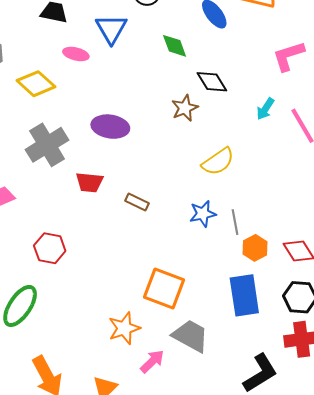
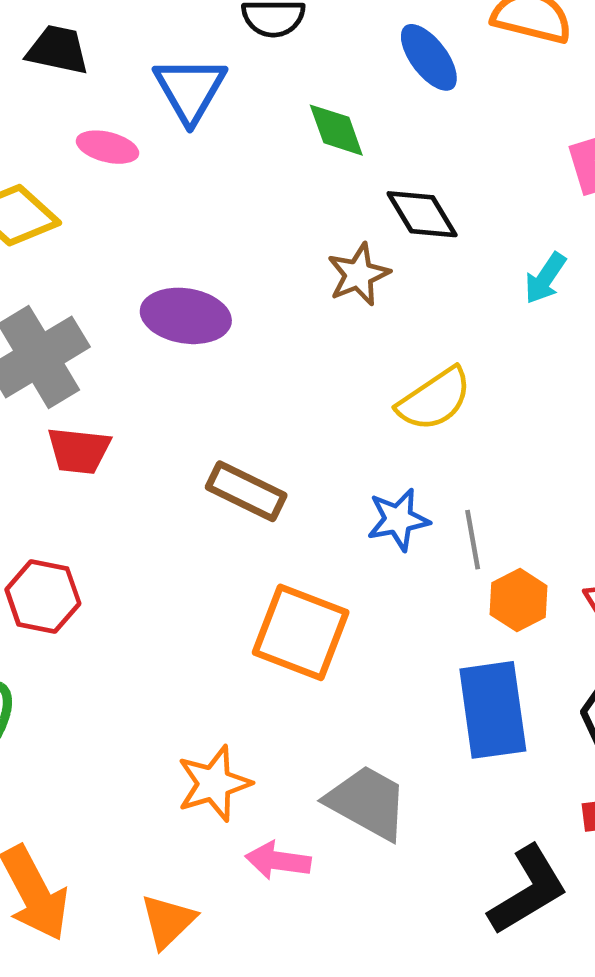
red trapezoid: (89, 182) -> (79, 451), moved
brown rectangle: (137, 202) -> (246, 491), size x1.4
orange square: (164, 289) -> (301, 632), moved
pink arrow: (152, 361) -> (278, 861), turned -128

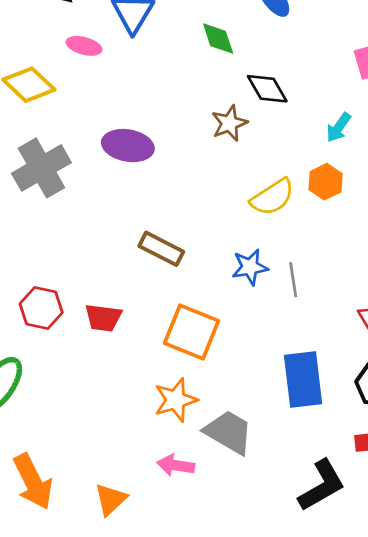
red trapezoid: (79, 451) -> (103, 318), moved
orange hexagon: (519, 600) -> (326, 182), moved
orange star: (214, 783) -> (176, 400), moved

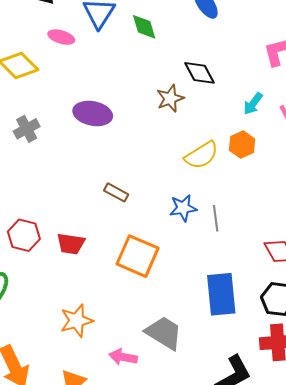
green diamond: (218, 39) -> (144, 27), moved
gray cross: (41, 168) -> (27, 129), size x0.6
brown rectangle: (161, 249) -> (116, 192), size x0.7
orange star: (176, 400) -> (77, 321), moved

